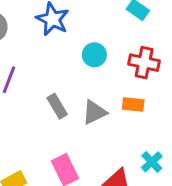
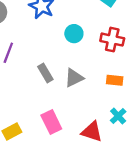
orange rectangle: (133, 105) -> (115, 80), moved

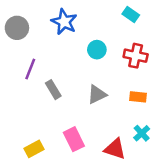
gray rectangle: (45, 73) -> (53, 90), moved

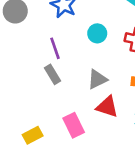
purple line: (30, 69) -> (55, 48), moved, turned -40
red triangle: (115, 149) -> (107, 107), moved

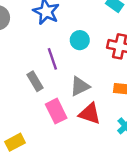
purple line: (55, 48) -> (52, 59), moved
pink rectangle: (74, 125) -> (56, 111), moved

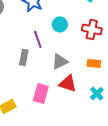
gray rectangle: (35, 81) -> (24, 57), turned 42
pink rectangle: (56, 111) -> (41, 93), moved, turned 42

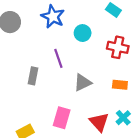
cyan circle: (60, 24) -> (83, 33), moved
gray rectangle: (24, 57) -> (33, 76), moved
red triangle: (68, 83) -> (99, 122), moved, turned 30

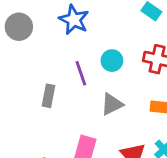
cyan circle: (83, 33) -> (112, 61), moved

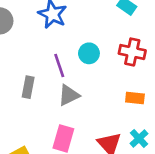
gray triangle: (112, 104) -> (69, 95), moved

